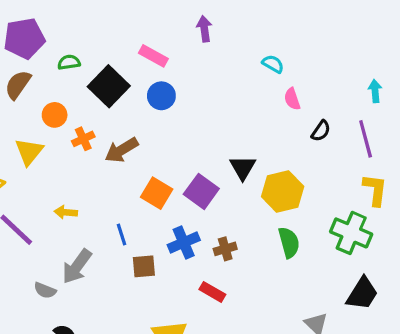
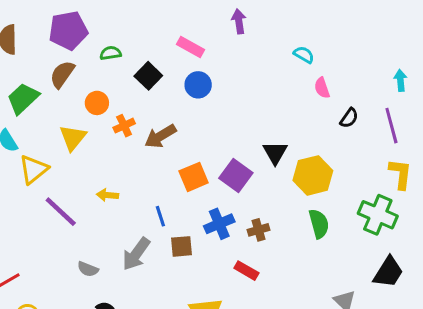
black square: (109, 86) -> (148, 76), size x0.7
orange square: (157, 193) -> (194, 177), turned 36
gray arrow: (77, 266) -> (136, 254), moved

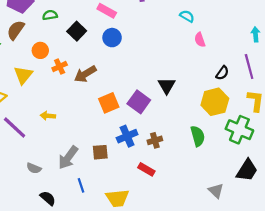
black semicircle: (349, 118) -> (222, 73), moved
yellow hexagon: (313, 175) -> (215, 102), moved
blue line: (160, 216) -> (81, 185), moved

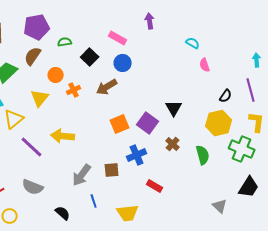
brown arrow: (85, 74) -> (107, 87), moved
yellow arrow: (48, 116) -> (63, 136), size x1.6
brown cross: (155, 140) -> (173, 144), moved, turned -32
gray semicircle: (34, 168) -> (33, 187), moved, size x1.5

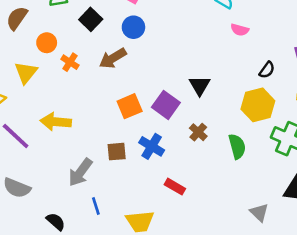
pink semicircle: (205, 65) -> (240, 30), turned -56
orange cross: (74, 90) -> (70, 62), turned -32
blue cross: (137, 155) -> (152, 146), turned -36
brown square: (112, 170) -> (117, 152), moved

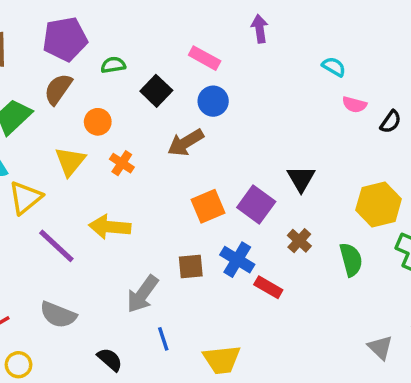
orange cross: (70, 62) -> (122, 163), moved
black semicircle: (267, 70) -> (391, 122), moved
red rectangle: (175, 187) -> (268, 287), moved

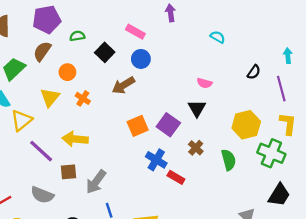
pink semicircle: (354, 105) -> (204, 83), moved
brown square: (191, 267) -> (69, 172), moved

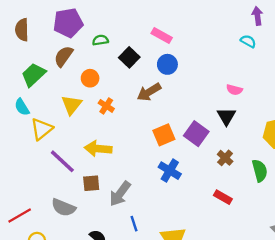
purple arrow: (171, 13) -> (257, 16), moved
blue cross: (156, 160) -> (170, 171), moved
red rectangle: (176, 177) -> (223, 197), moved

